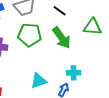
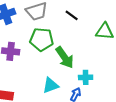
green arrow: (62, 38) -> (65, 57), moved

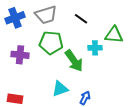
cyan cross: (86, 77) -> (95, 48), moved

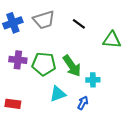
green pentagon: (51, 43) -> (44, 64), moved
cyan cross: (95, 48) -> (93, 80), moved

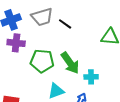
black line: (79, 24) -> (65, 24), moved
purple cross: (18, 60) -> (16, 43), moved

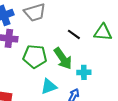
black line: (65, 24) -> (74, 34), moved

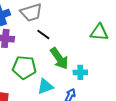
black line: (74, 34) -> (43, 34), moved
green pentagon: (35, 56) -> (24, 67), moved

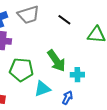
black line: (43, 34) -> (64, 20), moved

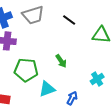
green arrow: (56, 61) -> (61, 61), size x0.6
cyan cross: (77, 75) -> (97, 79), moved, turned -32

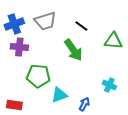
green arrow: (61, 61) -> (73, 50), moved, size x1.6
cyan cross: (97, 79) -> (109, 85), turned -32

